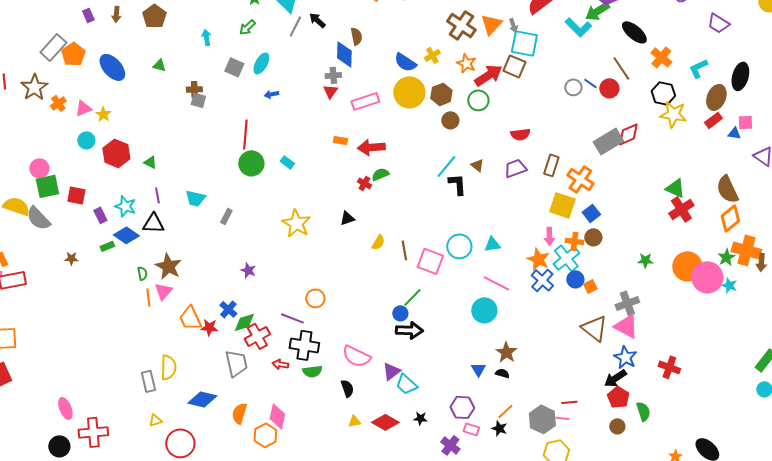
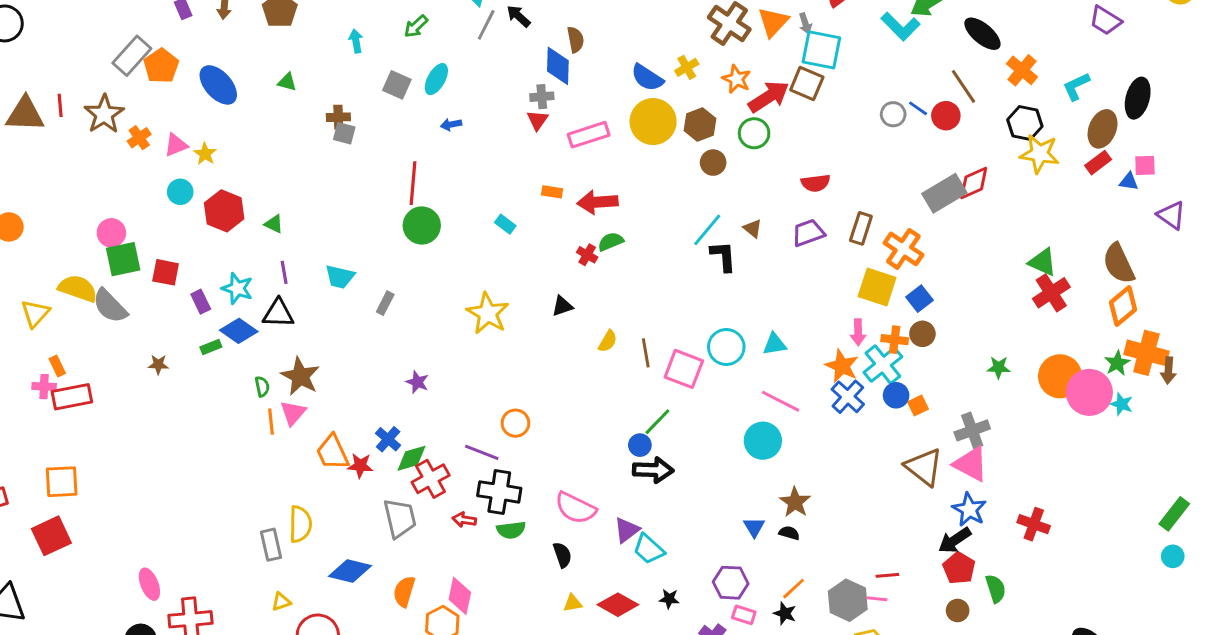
cyan rectangle: (287, 162) -> (505, 224), moved

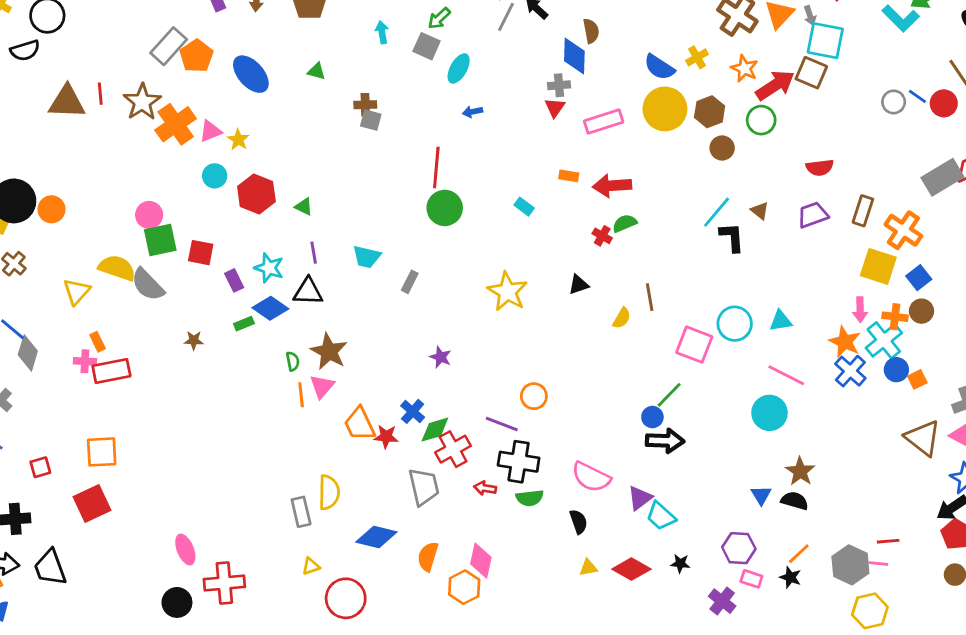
gray square: (397, 85) -> (427, 46), moved
orange cross: (139, 138) -> (176, 124), size x1.8
brown line: (646, 353) -> (650, 297), moved
black semicircle: (789, 533) -> (795, 501), size x1.4

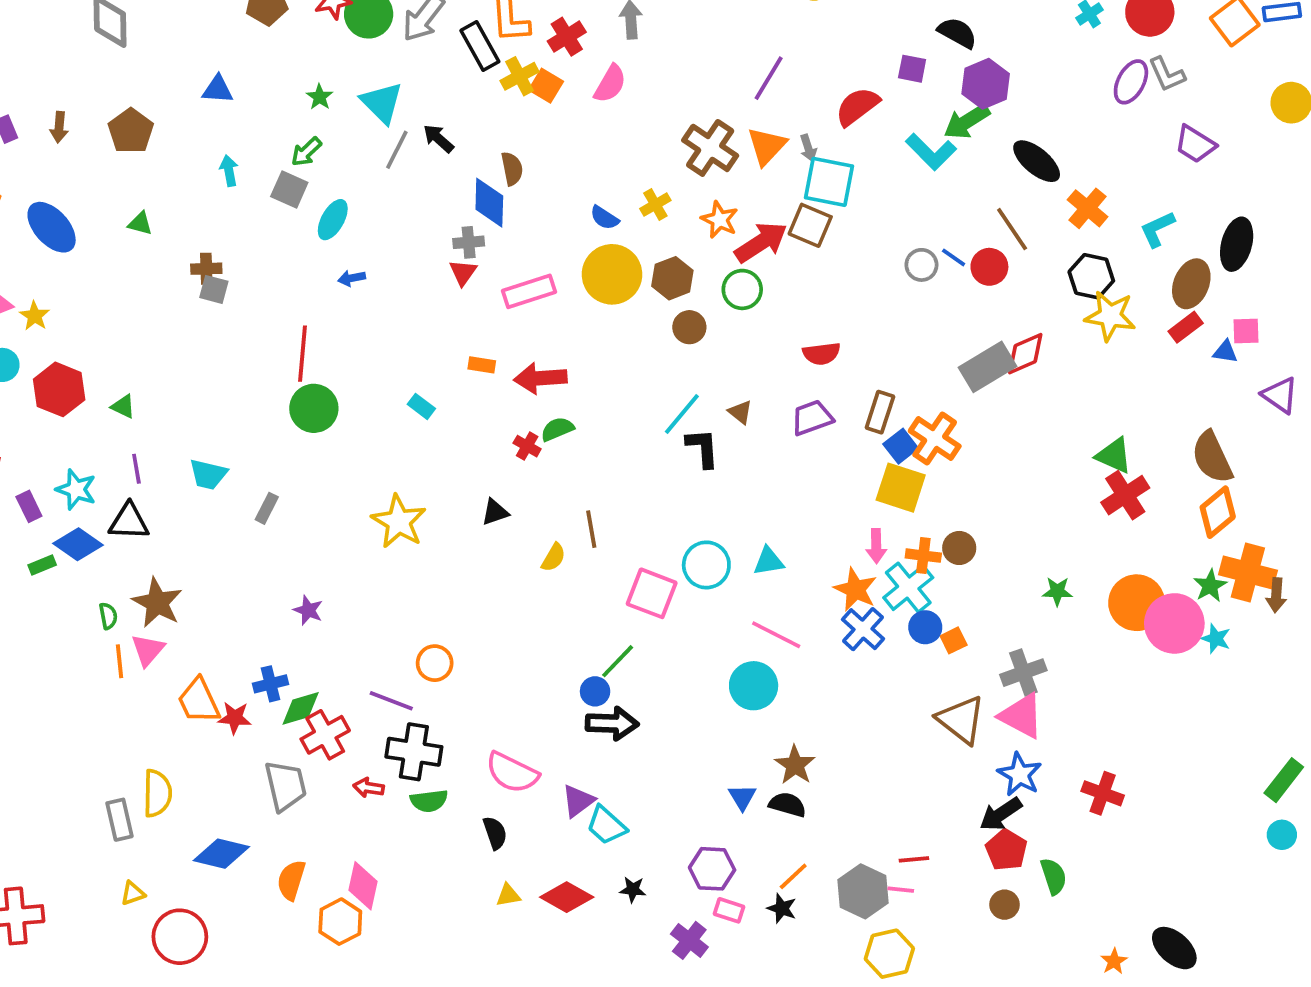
blue semicircle: (659, 67) -> (604, 218), size x0.7
blue square: (919, 278) -> (901, 446), moved
blue cross: (413, 411) -> (270, 684), turned 35

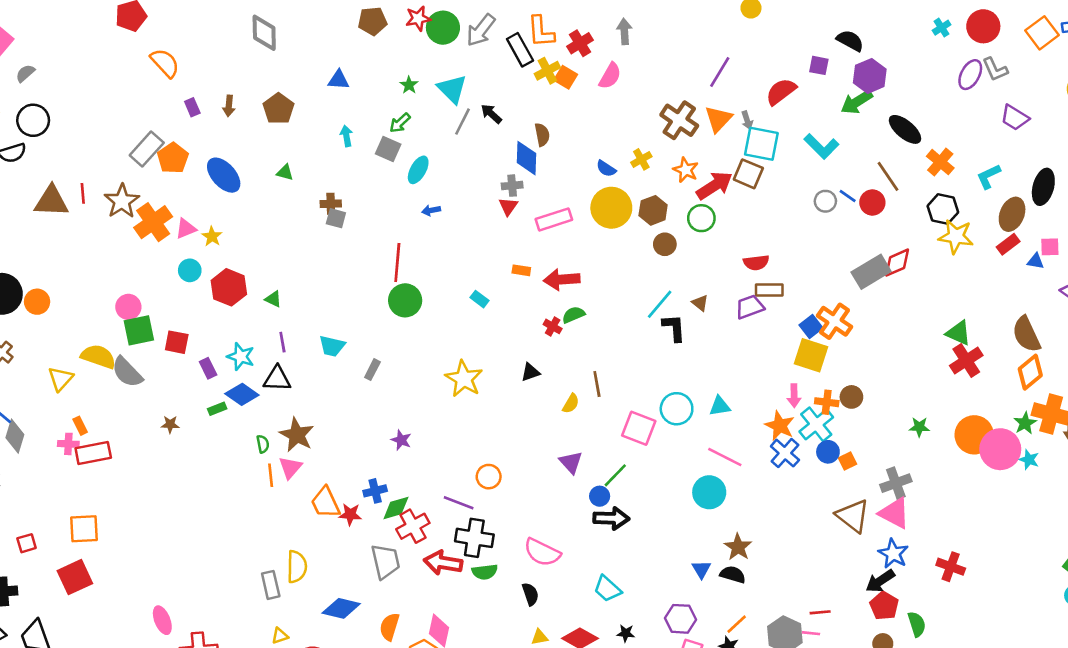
cyan L-shape: (931, 152) -> (821, 146), moved
brown rectangle: (880, 412) -> (769, 290), moved, turned 72
red arrow: (369, 788) -> (443, 563), size x1.8
purple triangle: (578, 801) -> (571, 462), moved, turned -35

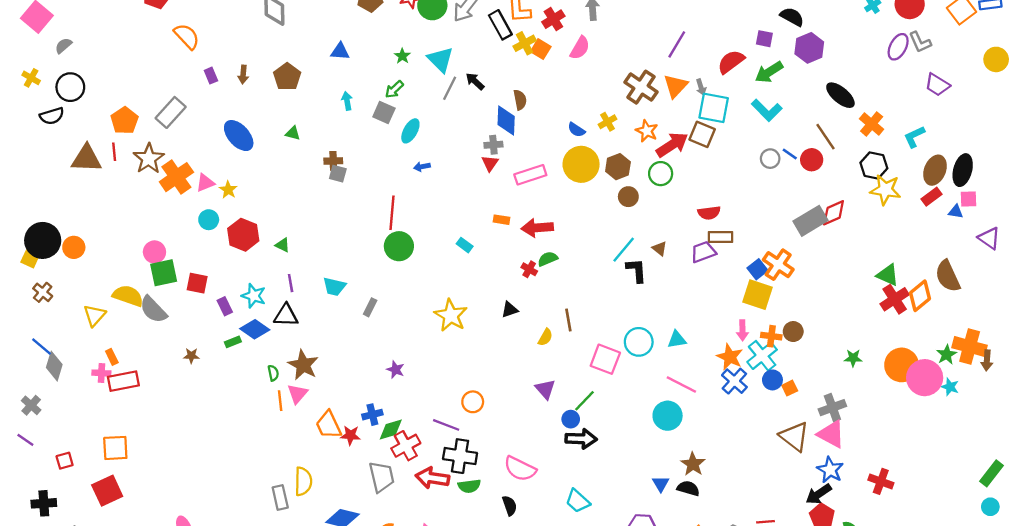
green arrow: (857, 102) -> (769, 72), moved
orange pentagon: (173, 158) -> (125, 121), moved
black ellipse: (1043, 187) -> (963, 170), moved
orange diamond: (1030, 372) -> (920, 296), moved

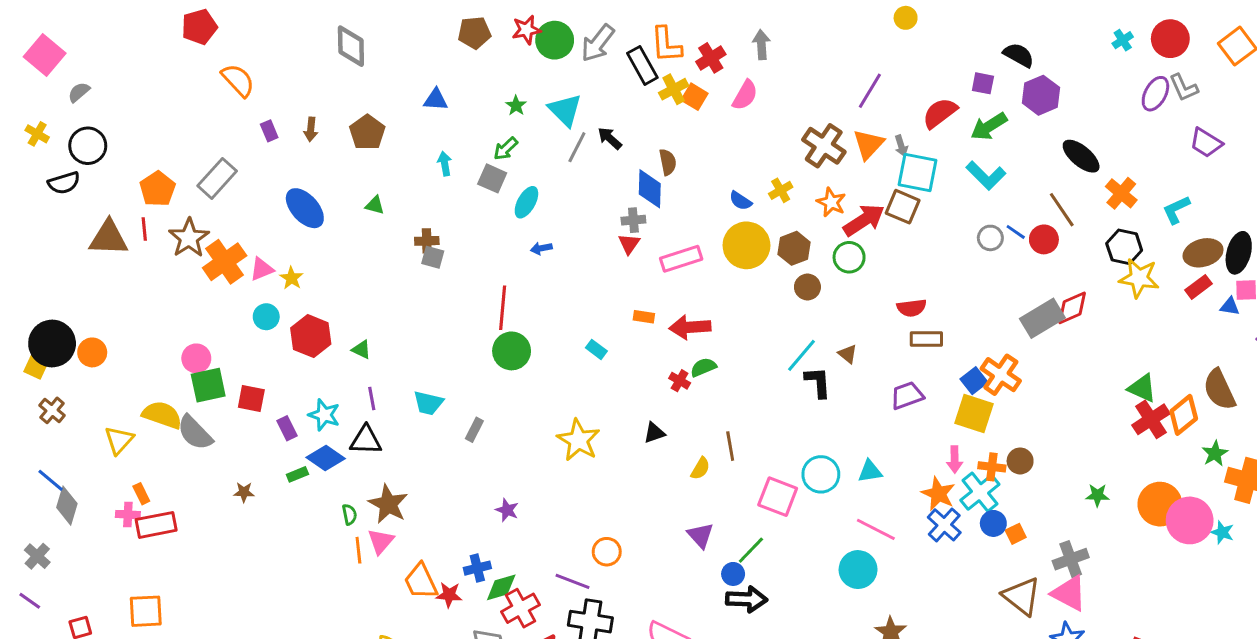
brown ellipse: (935, 170) -> (1203, 253), turned 52
purple trapezoid: (703, 252) -> (907, 396), moved
green star: (947, 355) -> (1215, 454), moved

